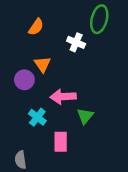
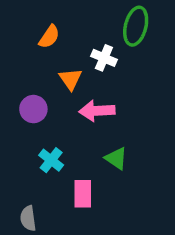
orange triangle: (42, 64) -> (70, 79), moved
pink arrow: (63, 97) -> (97, 111), moved
green triangle: (85, 116) -> (116, 158), turned -36

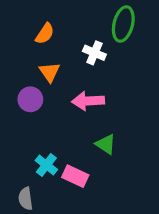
orange triangle: (70, 79) -> (50, 72), moved
cyan cross: (51, 160) -> (46, 165), moved
pink rectangle: (83, 194) -> (75, 176), turned -65

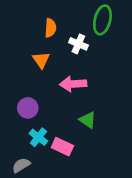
orange semicircle: (45, 34) -> (50, 28), moved, turned -30
purple circle: (30, 99) -> (28, 108), moved
gray semicircle: (26, 199) -> (21, 165), turned 66

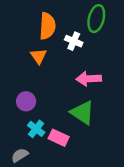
orange semicircle: (50, 28) -> (47, 26), size x1.5
pink arrow: (73, 84) -> (89, 79), moved
green triangle: (88, 120) -> (82, 113), size x1.5

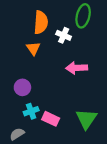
green triangle: (82, 113) -> (86, 119), moved, turned 30
cyan cross: (36, 129) -> (31, 111), turned 32

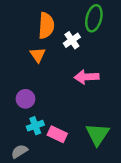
white cross: (64, 35) -> (72, 40), turned 32

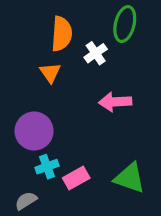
purple circle: (26, 99) -> (34, 131), size x1.5
pink rectangle: (57, 134) -> (76, 178), turned -54
green triangle: (98, 134) -> (130, 178), turned -45

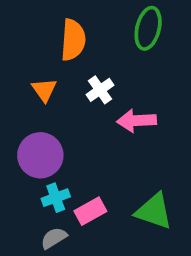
white cross: (96, 53) -> (100, 90), moved
orange triangle: (50, 73) -> (44, 90), moved
gray semicircle: (26, 201) -> (54, 238), moved

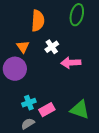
purple circle: (40, 155) -> (15, 69), moved

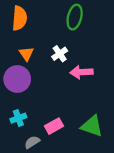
green ellipse: (77, 15) -> (75, 17), moved
orange semicircle: (38, 21) -> (19, 18), moved
cyan cross: (29, 103) -> (18, 118), moved

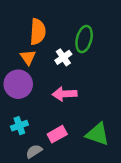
green ellipse: (75, 17) -> (84, 39), moved
orange semicircle: (19, 18) -> (38, 32), moved
pink arrow: (81, 72) -> (65, 94), moved

